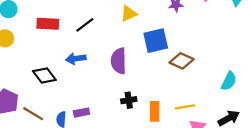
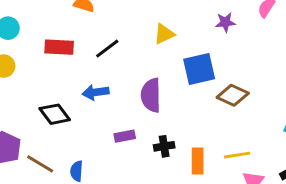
purple rectangle: (81, 113) -> (125, 136), moved

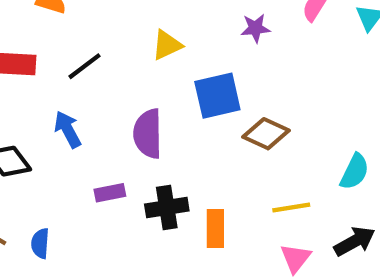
blue arrow: (96, 92) -> (68, 129), turned 70
black cross: (164, 146) -> (167, 208), size x1.4
yellow line: (237, 155) -> (291, 208), moved

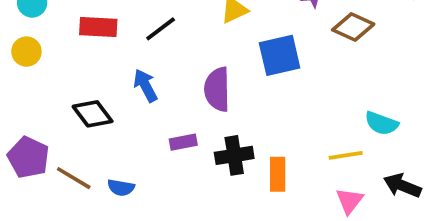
brown diamond: (266, 134) -> (353, 27), moved
cyan semicircle: (355, 172) -> (382, 123), moved, turned 84
black arrow: (355, 241) -> (402, 186), turned -129
blue semicircle: (40, 243) -> (121, 188), turned -84

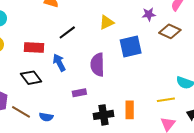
red rectangle: (98, 27) -> (34, 48), moved
black cross: (234, 155) -> (103, 115), moved

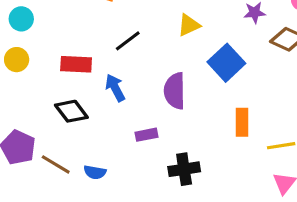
blue square: (131, 47) -> (226, 63), turned -30
orange rectangle: (130, 110) -> (242, 122), moved

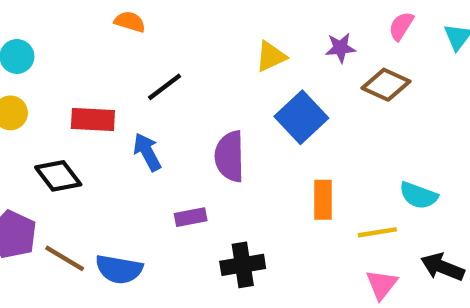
yellow triangle: (189, 25) -> (271, 56), moved
black diamond: (71, 111) -> (58, 176), moved
blue semicircle: (95, 172) -> (119, 269), size x1.5

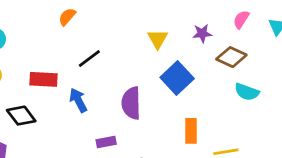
orange semicircle: (130, 22) -> (67, 17), turned -66
yellow triangle: (271, 56) -> (158, 39), turned -35
cyan semicircle: (419, 195) -> (247, 92), moved

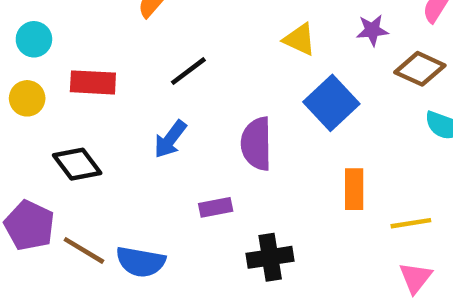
yellow triangle: (158, 39) -> (300, 39), turned -35
red rectangle: (43, 79) -> (93, 82), moved
blue arrow: (78, 100) -> (170, 139), turned -115

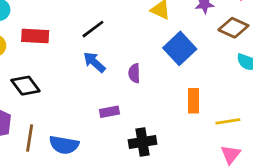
blue arrow: (170, 139) -> (94, 62), moved, turned 95
purple semicircle: (256, 144) -> (134, 73), size x0.6
brown line: (84, 250) -> (30, 138), turned 68

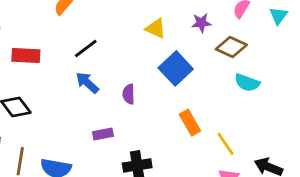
orange rectangle: (194, 101) -> (190, 123), turned -30
yellow line: (228, 121) -> (226, 144), turned 65

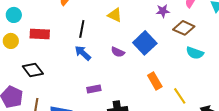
yellow triangle: (156, 28) -> (115, 15), moved
black line: (86, 48) -> (82, 29), turned -42
purple semicircle: (129, 94) -> (118, 52), moved, turned -64

